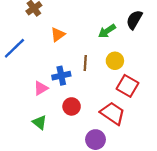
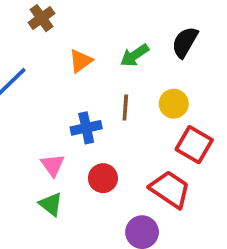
black semicircle: (134, 20) -> (185, 42), moved
green arrow: (107, 31) -> (135, 55), moved
pink triangle: (41, 88) -> (53, 165), moved, turned -35

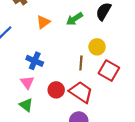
brown line: (125, 107) -> (81, 63), moved
blue cross: (86, 128) -> (35, 61), moved, turned 35
red trapezoid: (170, 189) -> (81, 92), moved

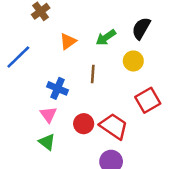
yellow circle: (97, 47) -> (133, 61), moved
brown line: (81, 63) -> (93, 74), moved
red square: (109, 71) -> (148, 100), turned 30

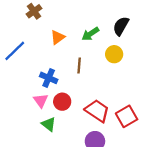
red square: (148, 100) -> (127, 116), moved
red circle: (84, 124) -> (62, 102), moved
green triangle: (47, 142) -> (49, 124), moved

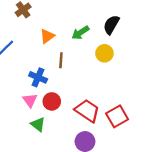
brown line: (79, 66) -> (61, 60), moved

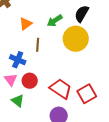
yellow circle: (104, 53) -> (76, 39), size x1.6

